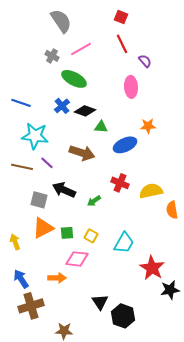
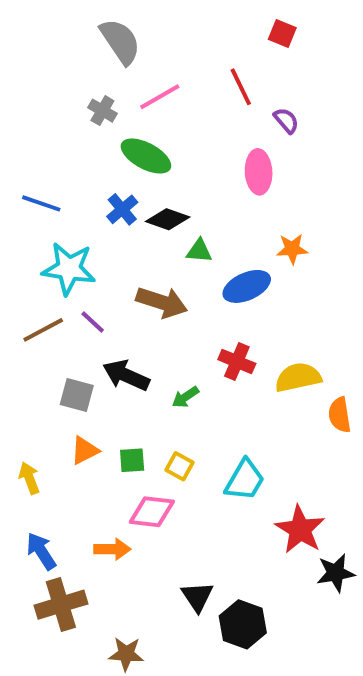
red square: (121, 17) -> (282, 34), moved
brown line: (22, 167) -> (43, 330), turned -40
orange triangle: (43, 228) -> (85, 450), size x0.7

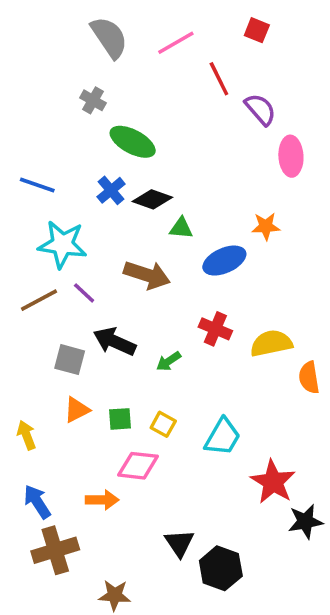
pink line: (160, 97) -> (176, 43), moved
purple semicircle: (286, 120) -> (260, 109), size x1.4
pink ellipse: (259, 172) -> (291, 156), moved

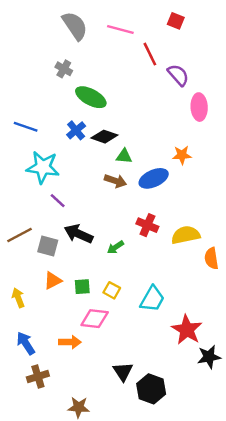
pink line: (176, 43) -> (120, 29), turned 45
brown arrow: (147, 275) -> (115, 181), moved, size x0.7
brown line: (39, 300) -> (19, 235), moved
brown cross: (55, 550) -> (38, 377), size x0.7

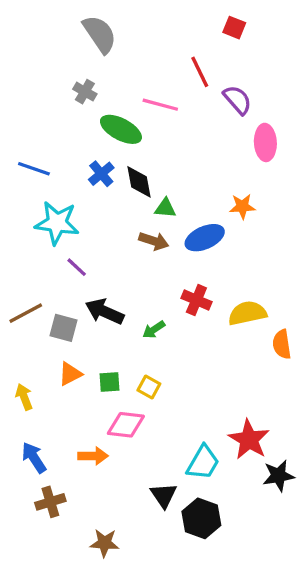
pink line: (120, 29) -> (160, 105), moved
black diamond: (104, 137) -> (139, 182), turned 60
cyan trapezoid: (152, 299) -> (203, 463), moved

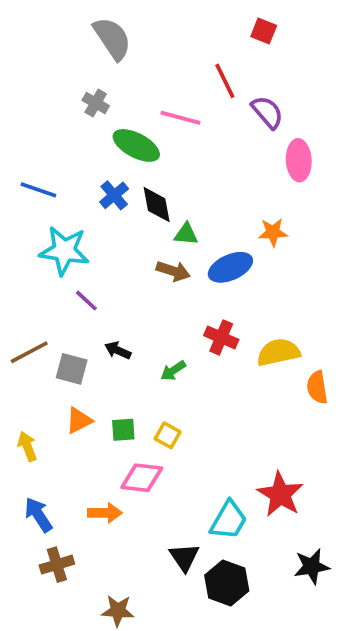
black arrow: (105, 312) -> (118, 350), size x0.6
black star: (279, 476) -> (312, 566), moved

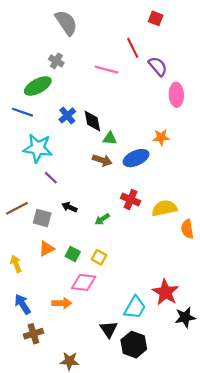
green ellipse: (136, 145) -> (38, 86), moved, turned -56
green square: (123, 430) -> (73, 254), turned 32
black star: (312, 566) -> (185, 317), moved

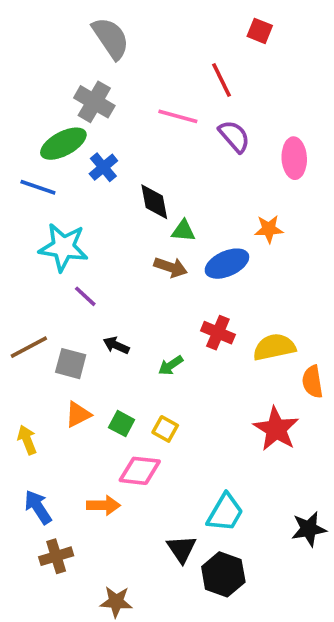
gray cross: (56, 61) -> (94, 102), size x1.5
purple semicircle: (158, 66) -> (234, 136), moved
blue cross: (67, 115) -> (103, 167), moved
red star: (165, 292) -> (276, 429), moved

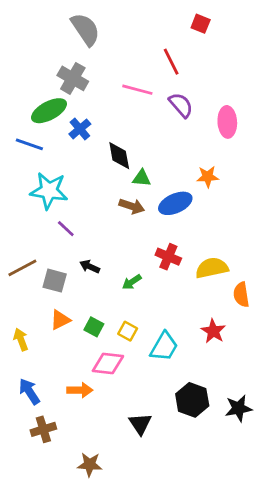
red star: (276, 429) -> (213, 331), size x0.7
cyan trapezoid: (225, 513) -> (164, 347), moved
black hexagon: (223, 574) -> (192, 400), moved

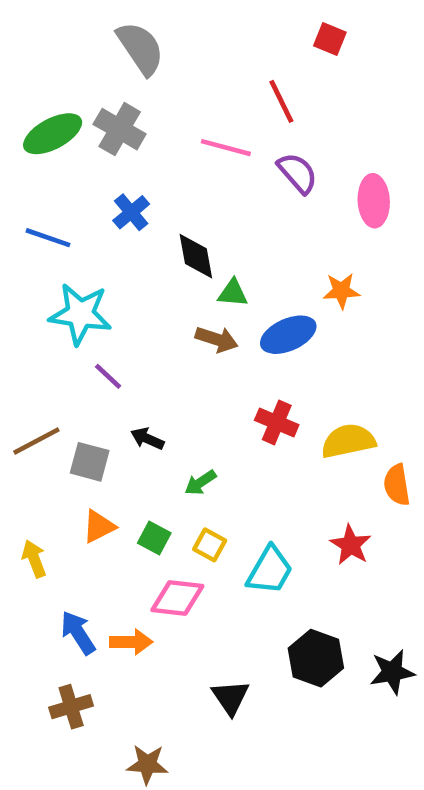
green ellipse: (49, 111) -> (53, 134), moved
green arrow: (132, 282) -> (200, 483), moved
blue arrow: (29, 391) -> (78, 633), moved

